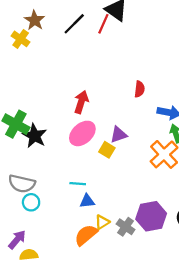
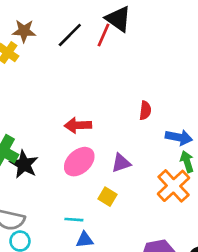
brown star: (35, 20) -> (24, 31), turned -30
red arrow: (81, 102) -> (78, 125), turned -110
yellow square: (107, 150) -> (108, 197), moved

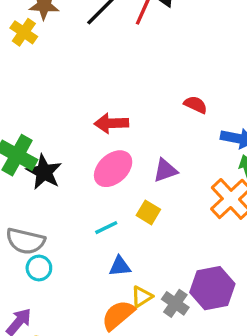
red semicircle: (145, 110) -> (196, 105), turned -72
cyan line: (74, 220) -> (106, 228), moved, turned -30

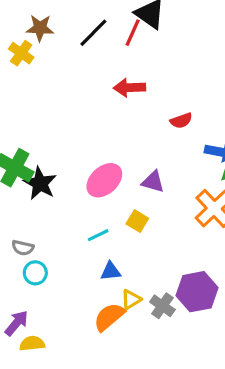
red semicircle: (196, 105) -> (181, 121), turned 135
red arrow: (111, 123) -> (129, 88), moved
purple triangle: (165, 170) -> (153, 182), turned 35
gray semicircle: (25, 241) -> (23, 248), size x0.6

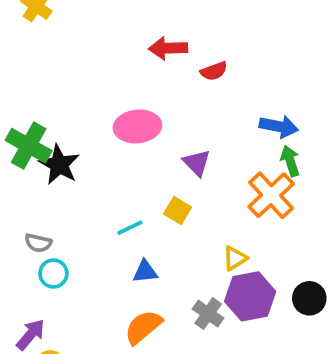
red semicircle: (181, 121) -> (214, 71), moved
pink ellipse: (104, 180) -> (137, 126), moved, turned 36
purple triangle: (153, 182) -> (197, 163), turned 30
yellow triangle: (131, 300) -> (235, 258), moved

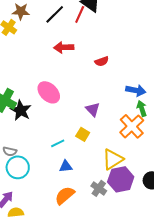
red arrow: (168, 48) -> (64, 47), moved
pink ellipse: (137, 126) -> (49, 92), moved, turned 50
yellow triangle: (235, 258) -> (113, 159), size x1.6
cyan circle: (53, 273) -> (18, 167), size x1.5

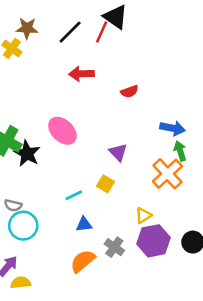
yellow triangle: (113, 159) -> (143, 215), size x0.6
gray cross: (99, 188) -> (114, 247), moved

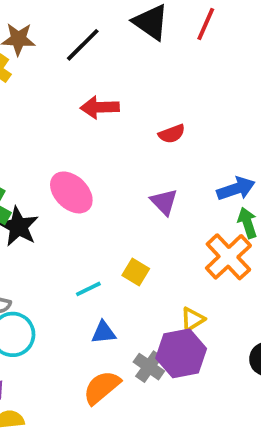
red line: (102, 32) -> (206, 24), moved
blue arrow: (173, 128) -> (236, 189), turned -30
purple triangle: (118, 152) -> (164, 202), moved
purple hexagon: (154, 241) -> (181, 353), moved

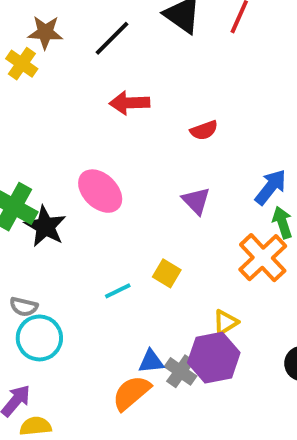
blue arrow: (236, 189) -> (271, 187), turned -33
blue triangle: (104, 333) -> (151, 362), moved

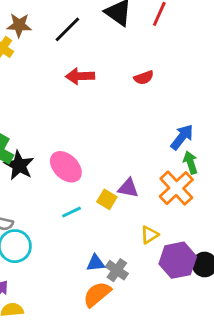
red semicircle: (204, 130) -> (144, 78), moved
pink ellipse: (100, 191) -> (66, 167), moved
purple triangle: (196, 201) -> (128, 188), moved, turned -35
purple hexagon: (214, 358) -> (178, 260), moved
orange semicircle: (131, 393) -> (97, 294), moved

